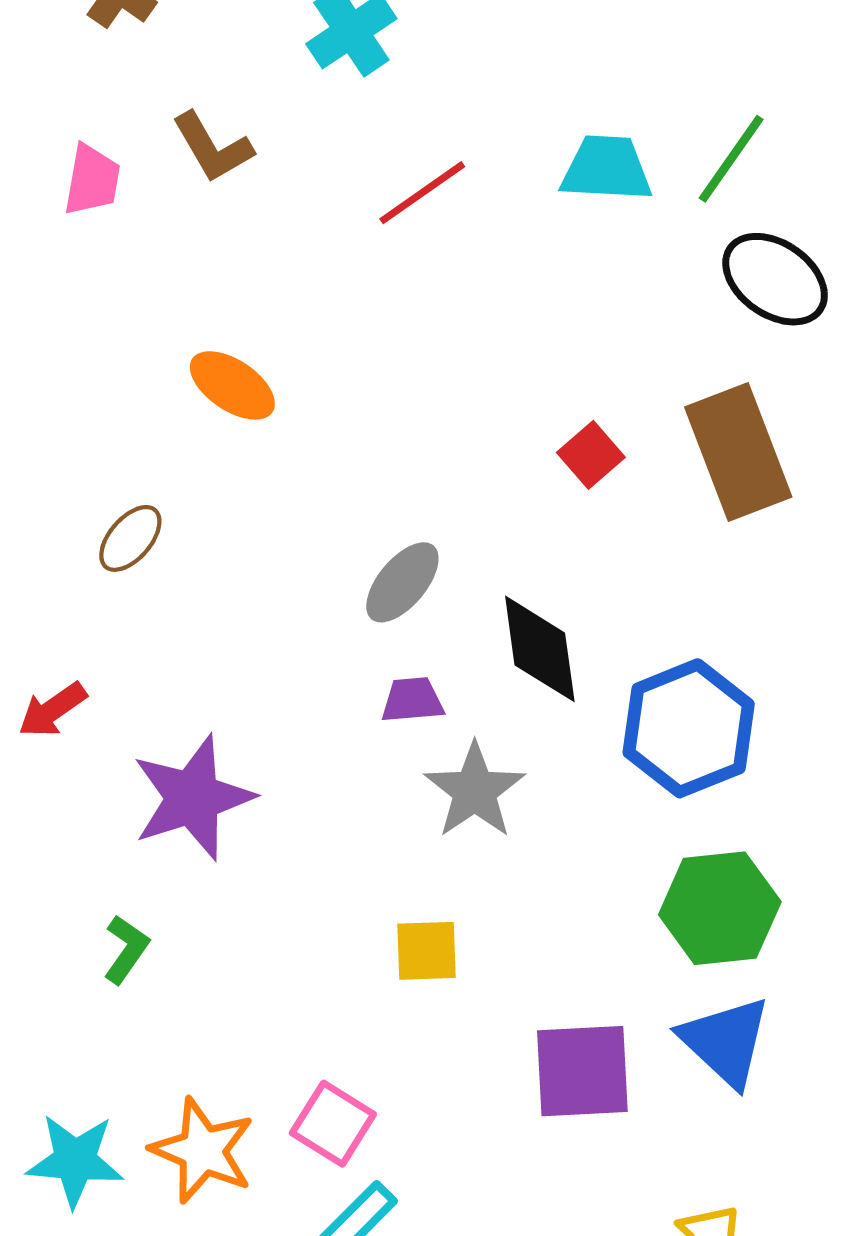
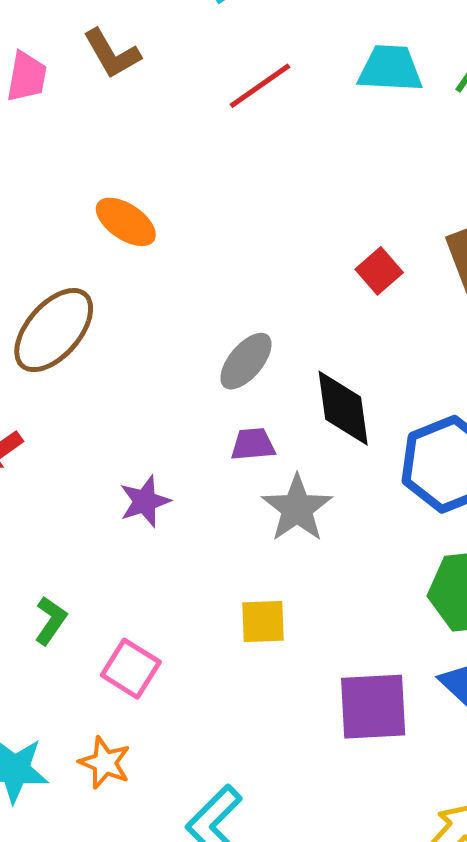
brown ellipse: (130, 538) -> (54, 330), size x1.8
purple star: (193, 798) -> (145, 501), moved, size x0.6
pink square: (333, 1124) -> (131, 669), moved
orange star: (203, 1151) -> (105, 763), size x0.7

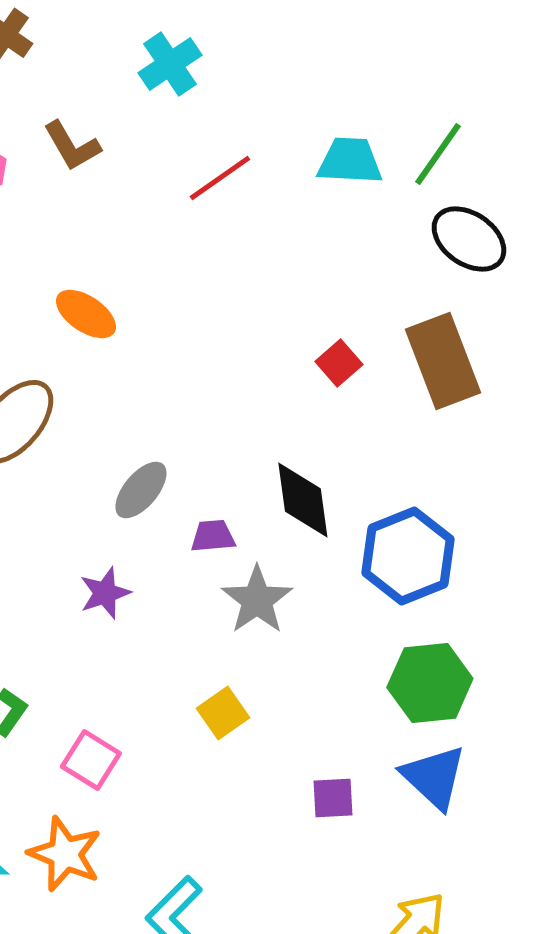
gray ellipse: (246, 361) -> (141, 490), moved
yellow square: (263, 622) -> (223, 713), turned -33
purple square: (373, 707) -> (333, 798), size x0.6
orange star: (105, 763) -> (65, 854), size x1.4

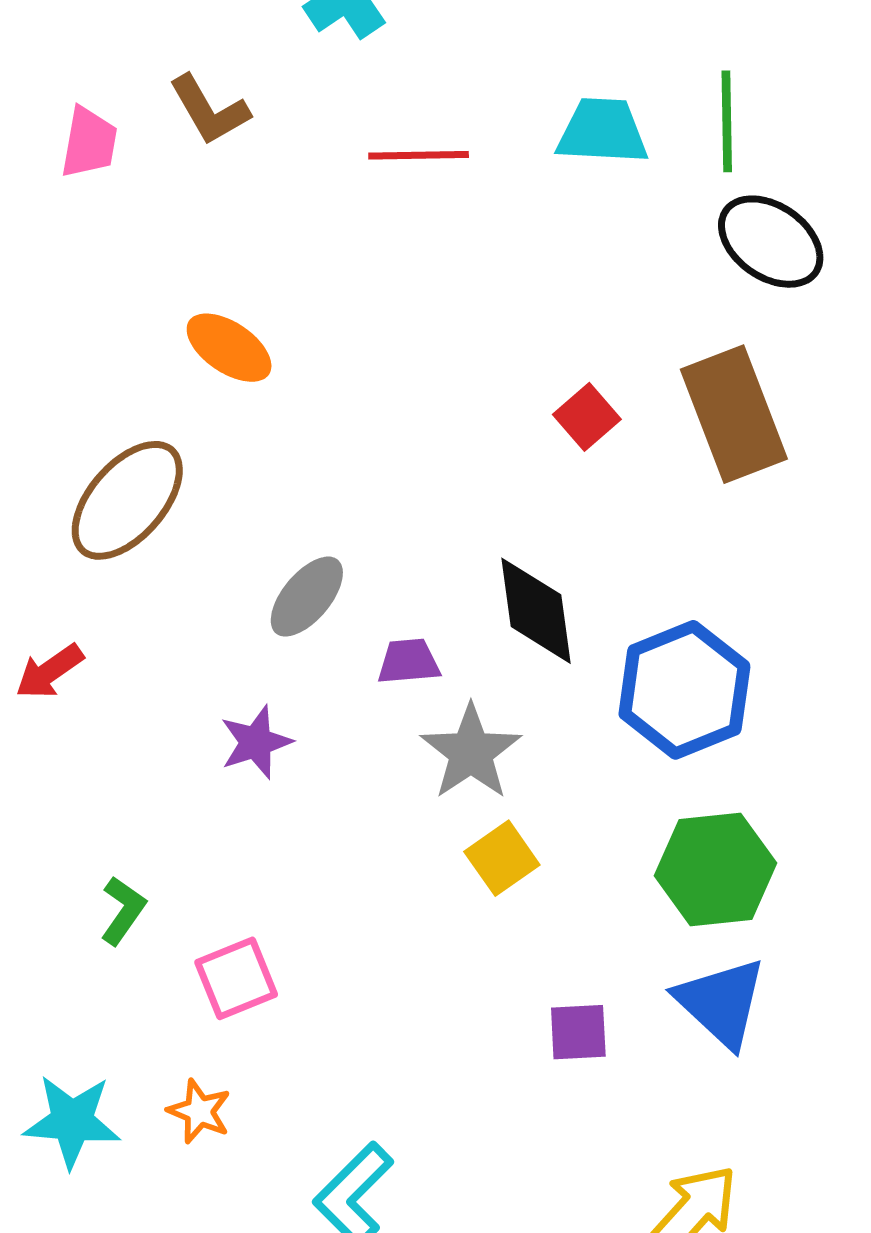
green line: (438, 154) -> (727, 121), turned -36
red line: (220, 178) -> (419, 155), turned 34
yellow square: (223, 713) -> (502, 858), moved
pink square: (91, 760) -> (236, 978), turned 36
orange star: (65, 854) -> (199, 1111), size x0.6

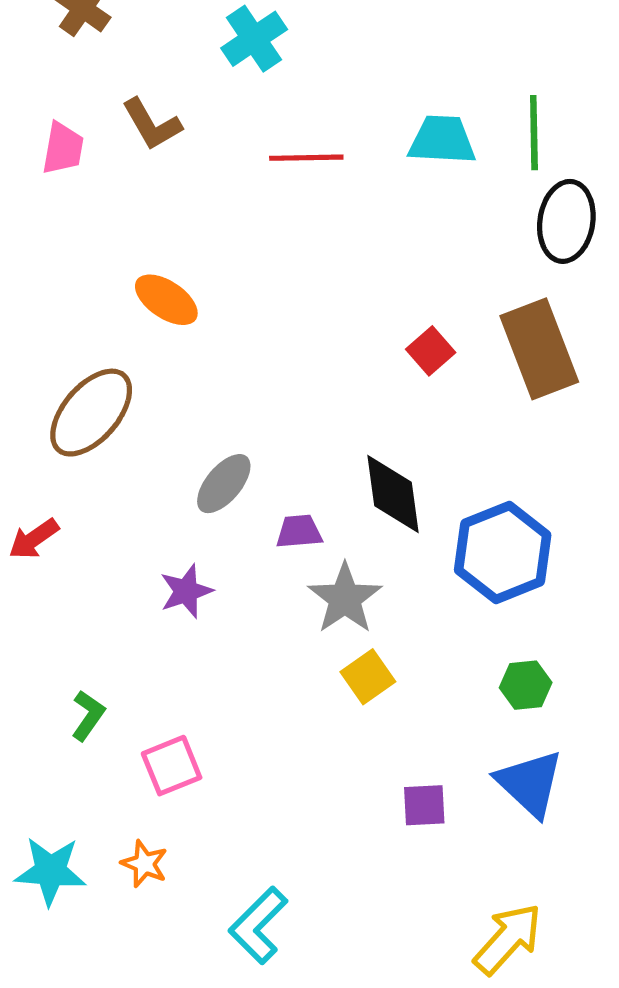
black ellipse: (771, 242) -> (566, 221), turned 64
green hexagon: (716, 869) -> (526, 685), size x0.6

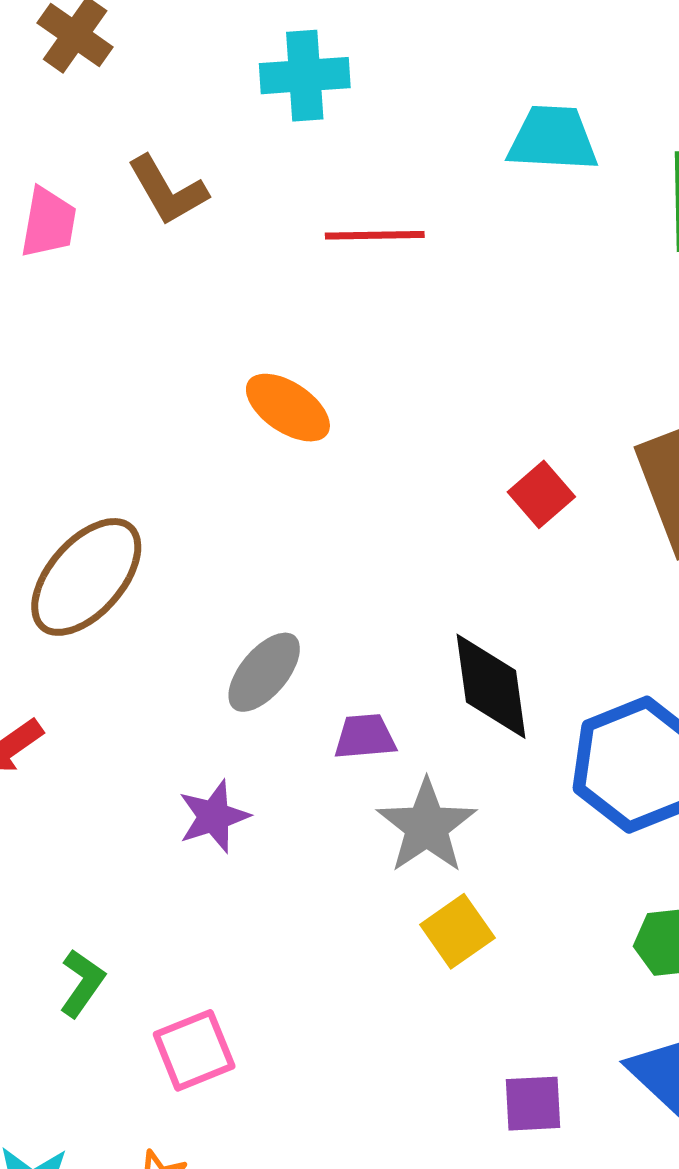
cyan cross: (254, 39) -> (305, 76), turned 30
cyan trapezoid: (442, 140) -> (553, 139), moved
orange ellipse: (166, 300) -> (288, 408), moved

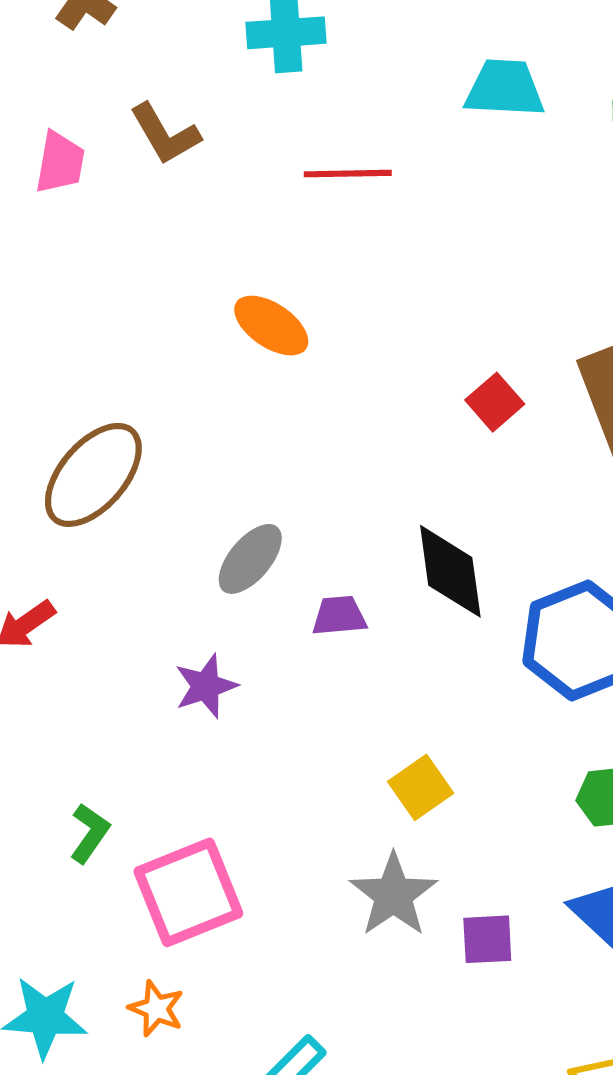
gray star: (427, 826) -> (393, 895), moved
pink square: (194, 1050) -> (188, 892), size x1.5

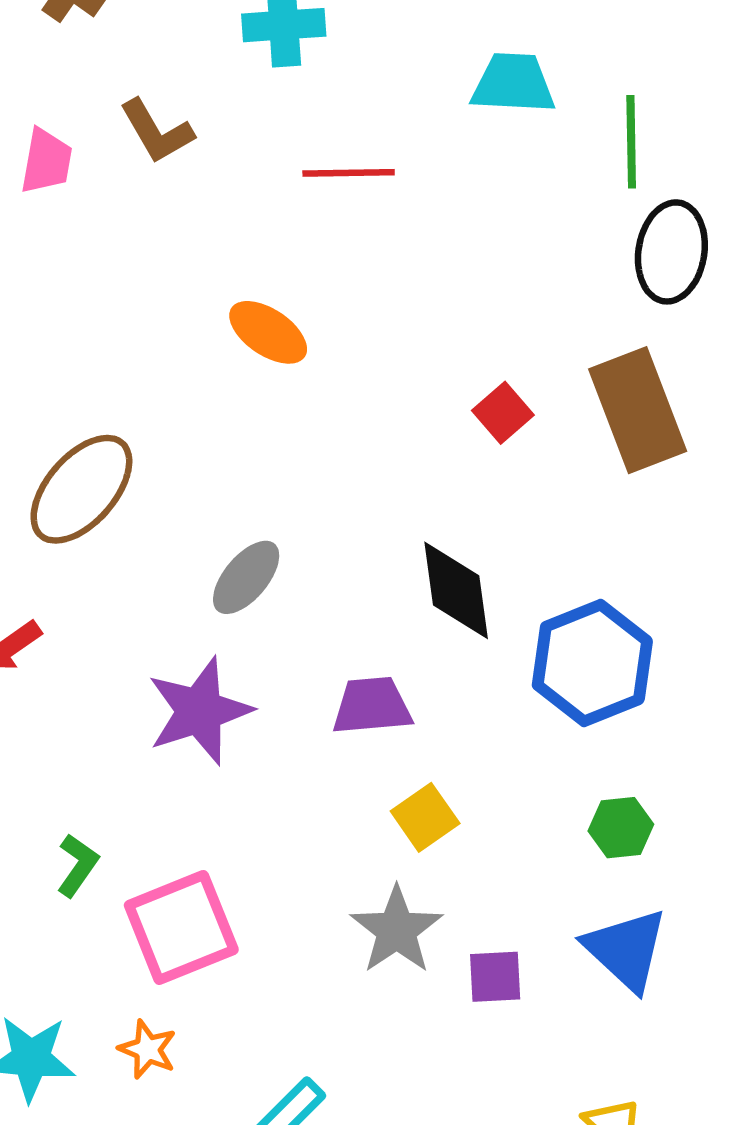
purple trapezoid: (339, 616) -> (372, 706), moved, size x1.4
purple star: (206, 686) -> (199, 711), size x1.6

